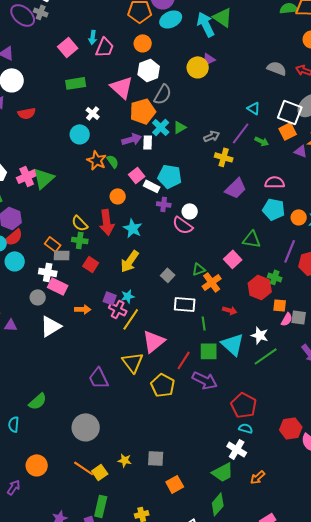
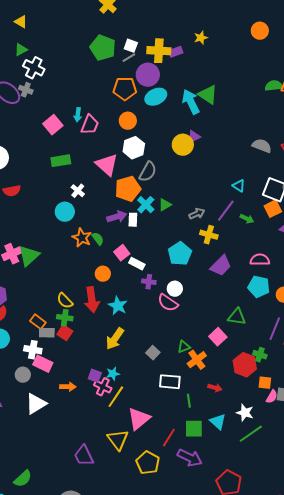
cyan pentagon: (170, 176) -> (180, 254), moved, turned 30
red square: (91, 264) -> (65, 333), moved
cyan triangle: (233, 344) -> (218, 422), size x0.7

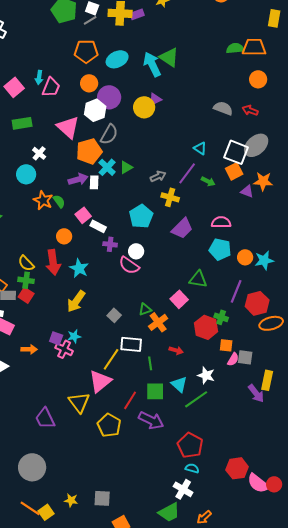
purple circle: (148, 75) -> (109, 97), moved
yellow line: (116, 397) -> (111, 359), moved
green line: (251, 434) -> (196, 399), moved

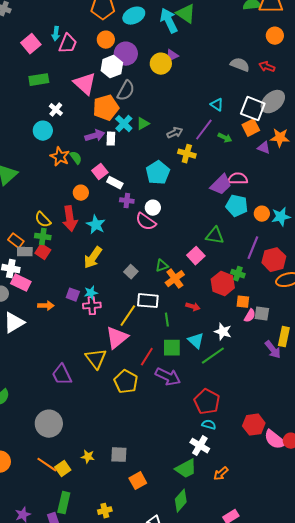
purple trapezoid: (182, 228) -> (221, 185), moved
pink cross: (64, 349) -> (92, 306), moved, turned -30

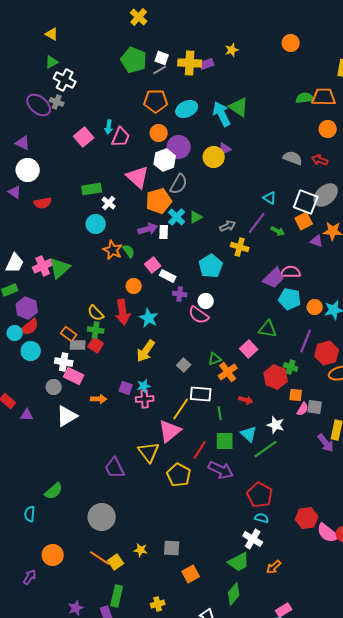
green rectangle: (39, 80) -> (92, 189), moved

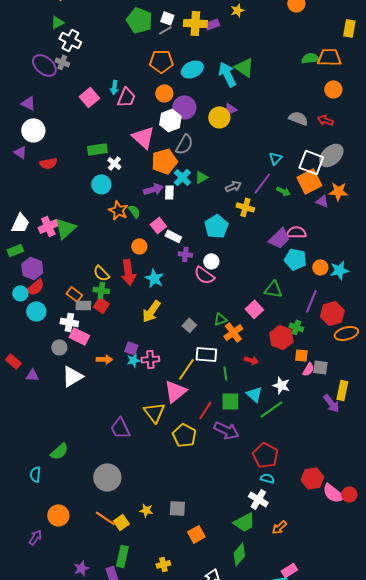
cyan triangle: (270, 198) -> (275, 158), turned 40
orange square: (304, 221) -> (309, 181), size x1.4
cyan star: (144, 386) -> (133, 360), moved

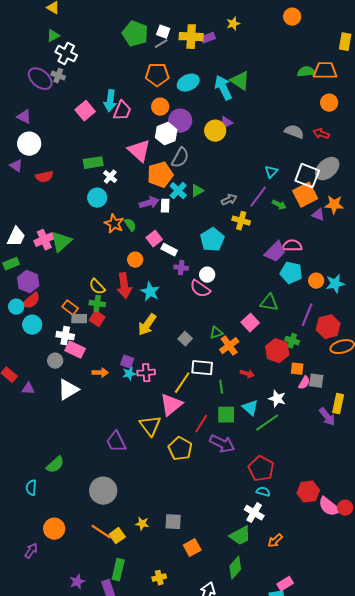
cyan arrow: (114, 87) -> (110, 101), size x1.5

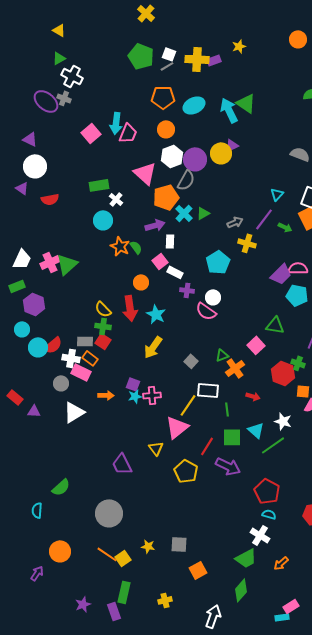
purple circle: (180, 121) -> (195, 159), moved
white rectangle: (165, 206) -> (170, 241), moved
red semicircle: (31, 301) -> (53, 345), moved
orange rectangle: (70, 308) -> (90, 358), moved
yellow triangle: (150, 426) -> (156, 448), size x0.7

